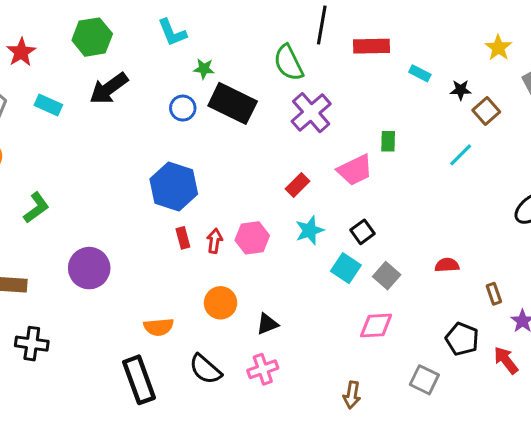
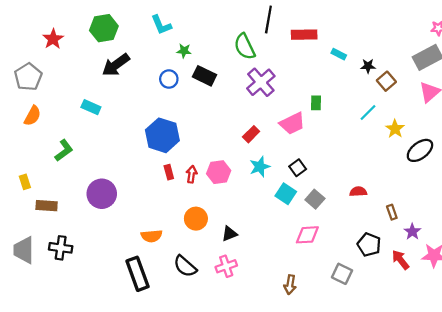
yellow star: (498, 48) -> (395, 129), moved
black rectangle: (233, 103) -> (205, 76), size x0.7
cyan rectangle: (48, 105) -> (91, 107), moved

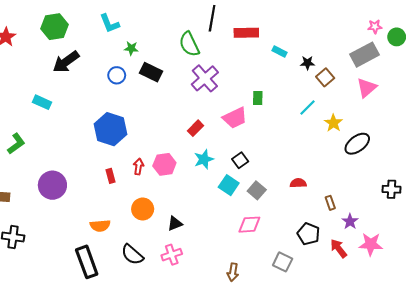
red rectangle: (169, 172) -> (111, 176), moved

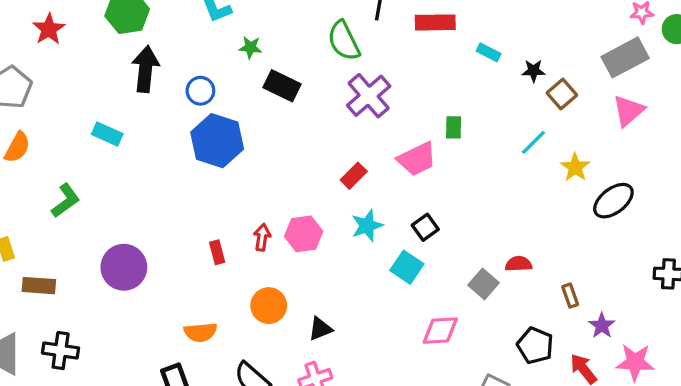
black arrow: (66, 62) -> (145, 69), turned 132
blue circle: (117, 75) -> (200, 91), moved
blue hexagon: (111, 129) -> (217, 141), moved
gray square: (257, 190) -> (484, 284), moved

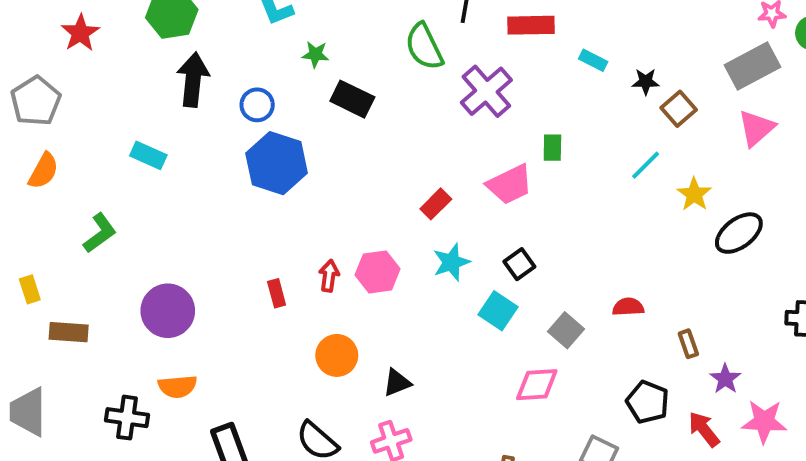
purple cross: (369, 96) -> (486, 91), moved
gray square: (484, 284) -> (566, 330), moved
orange semicircle: (200, 332) -> (177, 387), moved
black cross: (61, 351) -> (127, 418), moved

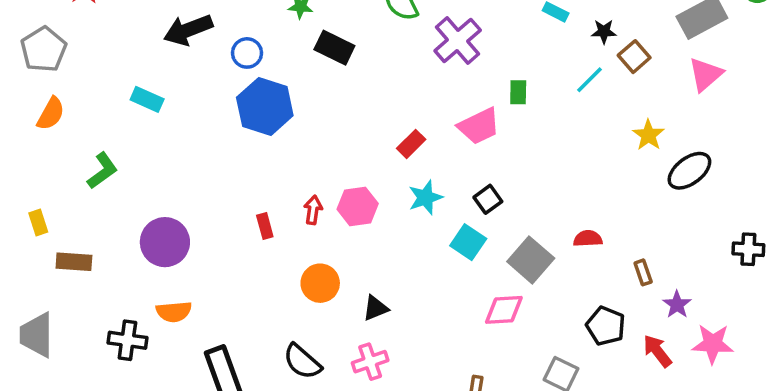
black arrow: (193, 80) -> (188, 30), turned -117
cyan line: (646, 165) -> (590, 80), moved
gray square: (566, 330) -> (531, 260), size x1.4

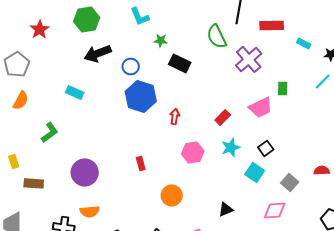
red arrow: (313, 210) -> (175, 116), moved
gray square: (531, 260) -> (290, 182), size x0.7
black triangle: (375, 308) -> (226, 209), moved

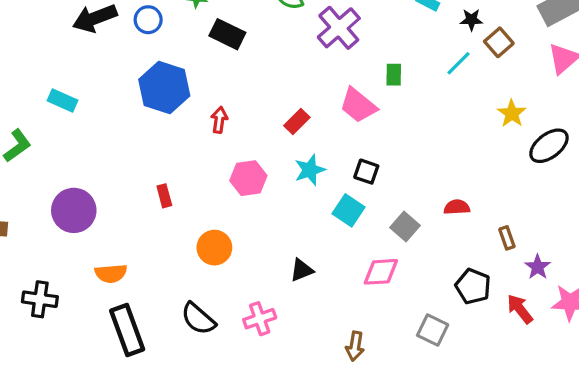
blue circle: (131, 66) -> (148, 20), moved
cyan rectangle: (75, 92) -> (62, 100), moved
pink trapezoid: (261, 107) -> (358, 105), turned 65
black square: (266, 148) -> (366, 172), turned -35
orange semicircle: (90, 211) -> (111, 273), moved

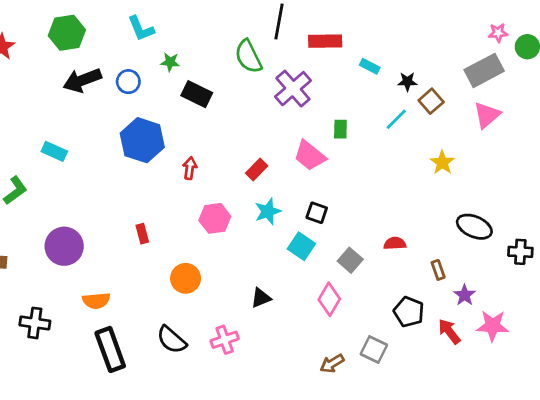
black ellipse: (549, 146) -> (474, 227), moved, turned 60
pink diamond: (381, 272) -> (329, 299), turned -56
brown arrow: (355, 346) -> (332, 363), moved, turned 50

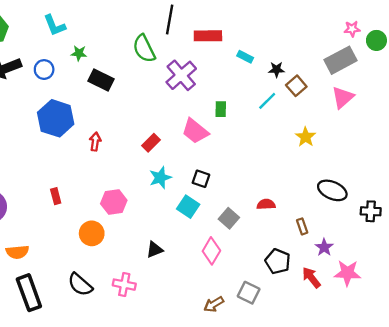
pink hexagon: (215, 218) -> (114, 202), moved
pink cross: (225, 340) -> (124, 285), turned 30

